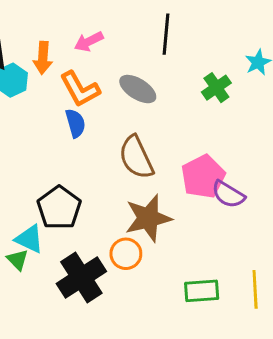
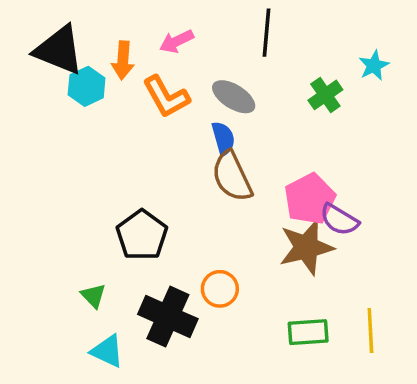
blue semicircle: (75, 123) -> (223, 138), moved
brown star: (148, 218) -> (306, 247), moved
cyan triangle: (29, 239) -> (107, 351), moved
black cross: (81, 278) -> (168, 317), turned -33

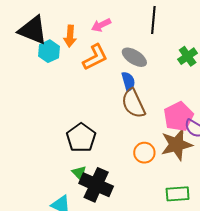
orange L-shape: (166, 97) -> (95, 57), turned -88
orange circle: (220, 289) -> (144, 153), moved
green triangle: (93, 296) -> (79, 173), moved

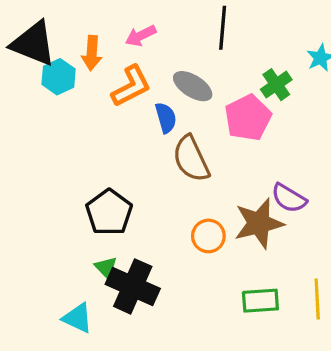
blue semicircle: (128, 81) -> (166, 118), moved
pink pentagon: (179, 117) -> (248, 118), moved

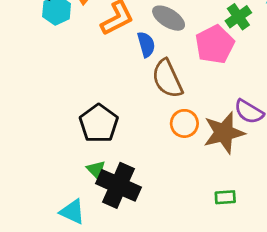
orange circle: (208, 236) -> (184, 123), moved
green rectangle: (260, 301) -> (225, 197), size x0.7

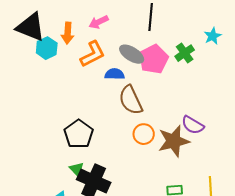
blue semicircle: (146, 44) -> (115, 74), turned -72
pink pentagon: (215, 44) -> (154, 59), moved

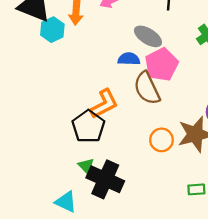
orange L-shape: (93, 54) -> (104, 104), moved
pink pentagon: (154, 59) -> (162, 65), moved
orange circle: (144, 134) -> (162, 140), moved

